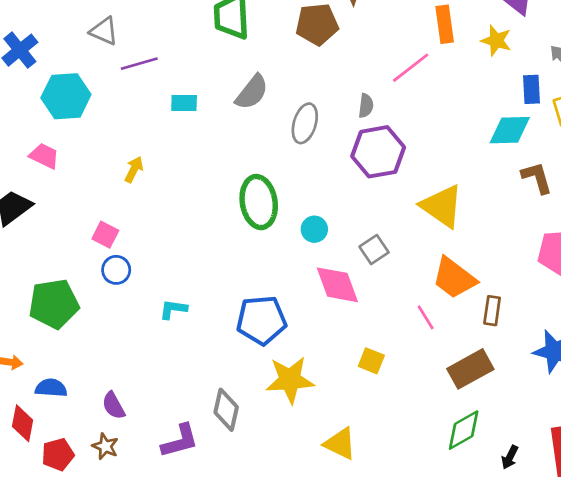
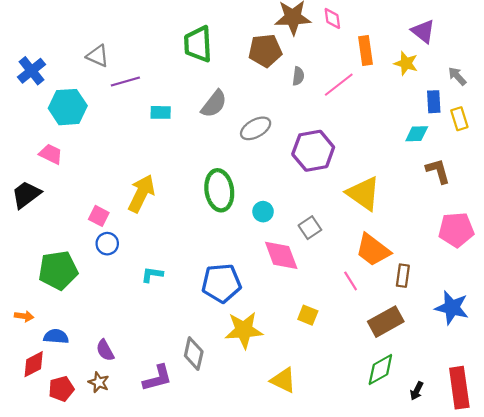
gray semicircle: (366, 106) -> (298, 76), moved
gray ellipse: (305, 123) -> (256, 128), turned 44
cyan diamond: (510, 130) -> (417, 134), size x0.7
yellow arrow: (134, 169) -> (141, 193), moved, size x1.8
red diamond: (23, 423) -> (34, 364), turned 52

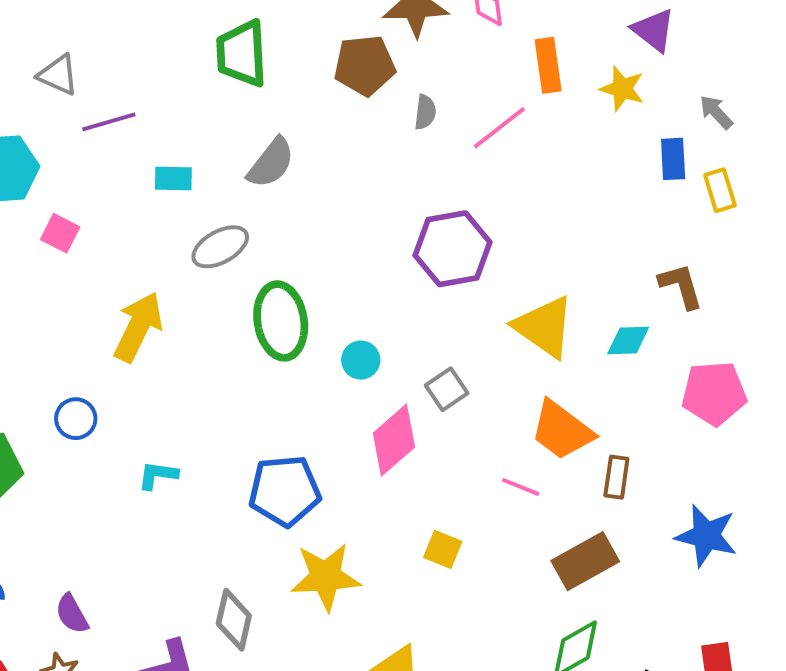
gray ellipse: (256, 128) -> (220, 247), moved
cyan diamond: (417, 134) -> (628, 341), moved
pink square: (99, 216) -> (60, 233), moved
pink diamond: (281, 255) -> (394, 440), turned 69
pink line: (351, 281) -> (521, 487), turned -36

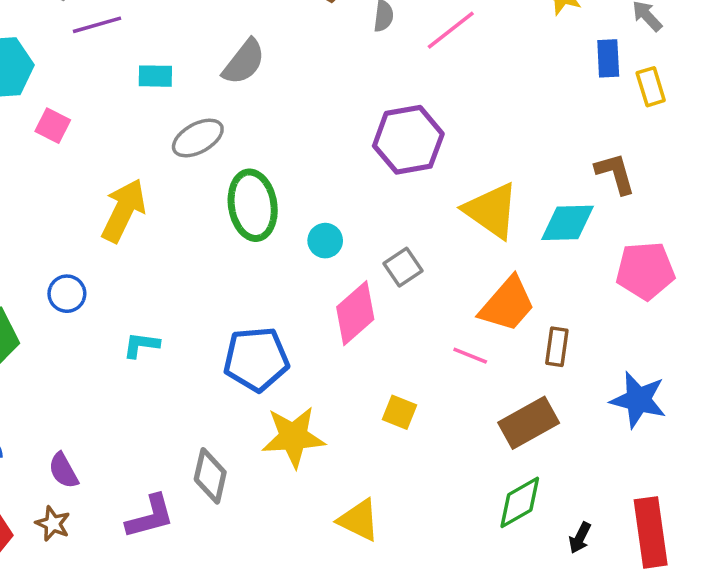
cyan diamond: (628, 341) -> (568, 223), size x1.4
orange trapezoid: (562, 430) -> (507, 304), turned -86

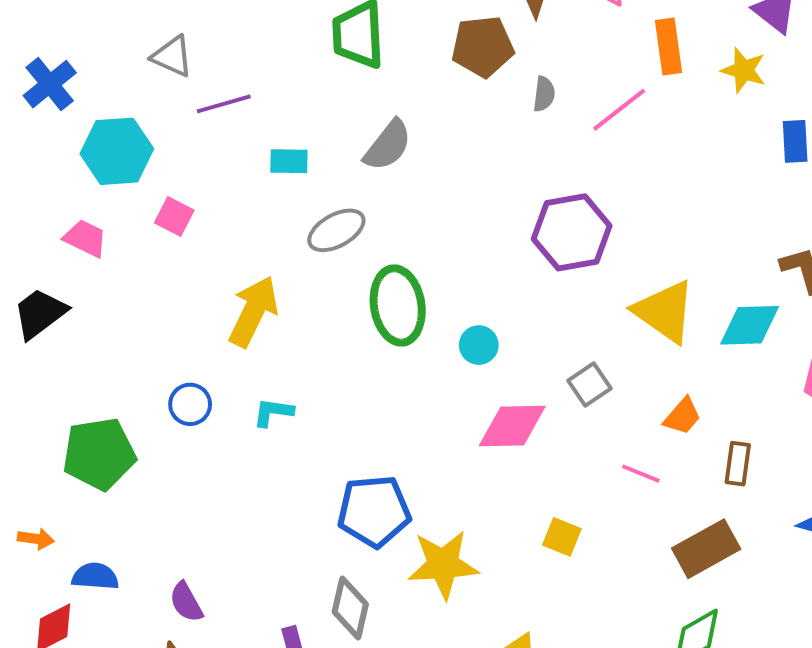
gray square: (403, 267) -> (589, 385), moved
orange trapezoid: (507, 304) -> (682, 416), size x0.6
pink diamond: (355, 313) -> (512, 426), turned 40
cyan L-shape: (141, 345) -> (273, 412), moved
blue pentagon: (256, 359) -> (374, 511), moved

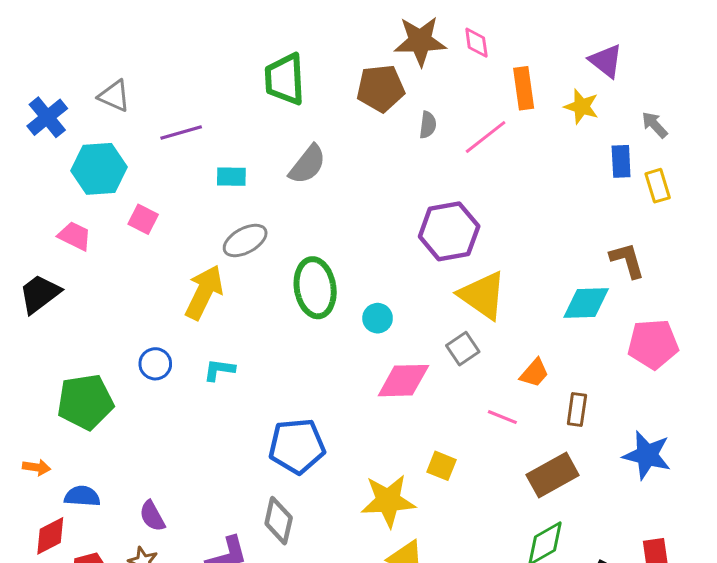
gray triangle: (172, 56) -> (114, 96), moved
gray ellipse: (336, 230) -> (245, 241), moved
yellow triangle: (665, 311) -> (483, 295), moved
yellow star: (443, 564) -> (388, 501), moved

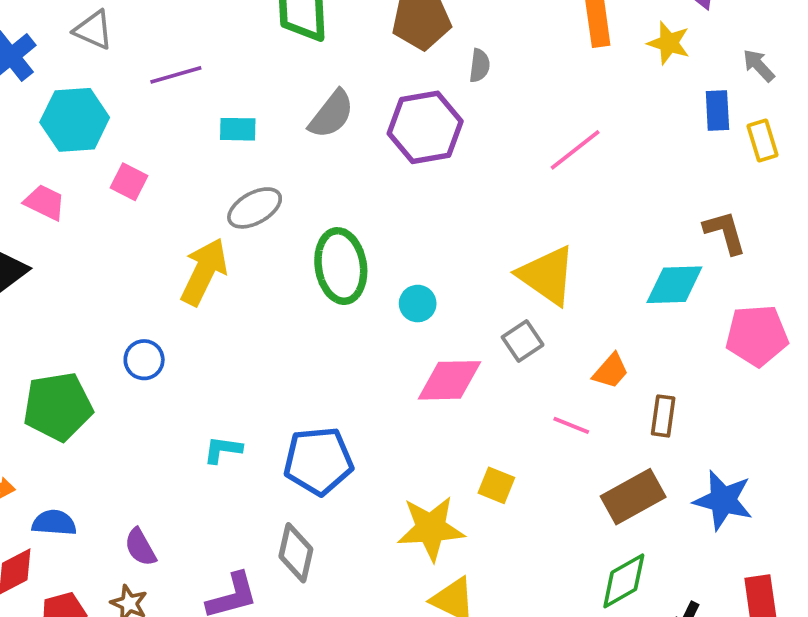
pink line: (486, 137) -> (575, 150), moved
purple hexagon: (449, 231) -> (425, 127), moved
cyan L-shape: (219, 370) -> (223, 450), moved
blue star: (647, 455) -> (723, 500), moved

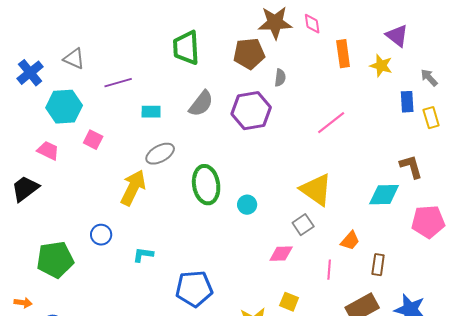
pink diamond: (450, 380) -> (281, 254), moved, size x0.7
pink line: (571, 425) -> (329, 270), turned 72
cyan L-shape: (223, 450) -> (143, 255), moved

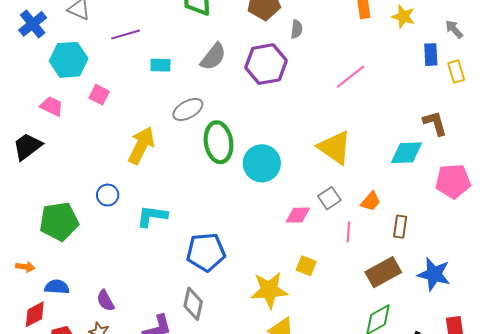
gray ellipse: (160, 154) -> (188, 109), moved
cyan circle: (247, 205) -> (262, 163), size x1.8
gray square: (303, 225) -> (329, 198), moved
cyan L-shape: (143, 255) -> (152, 216), size x1.4

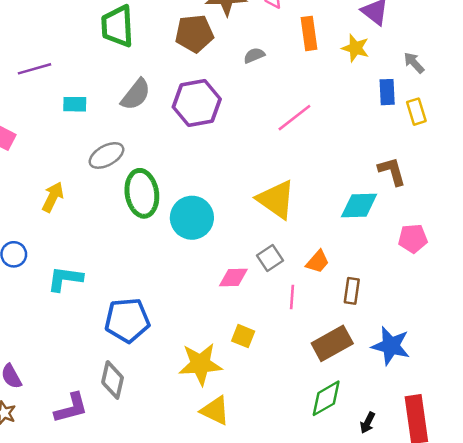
gray semicircle: (297, 29) -> (254, 55), moved, turned -120
yellow arrow: (141, 145) -> (53, 197), size x0.7
pink pentagon: (453, 181) -> (413, 238), size x0.7

